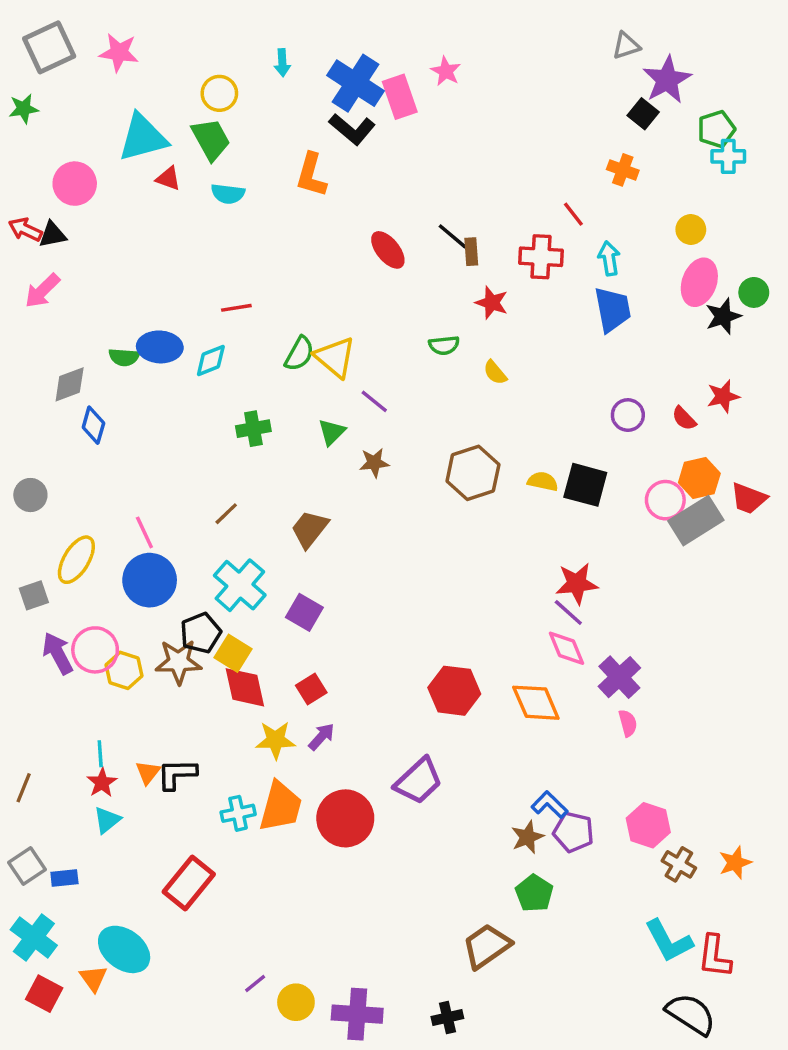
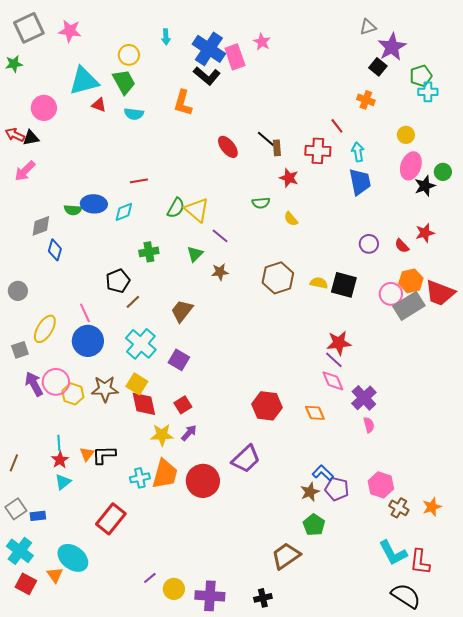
red trapezoid: (749, 498) -> (440, 293), size x1.4
black pentagon: (201, 633) -> (118, 281), moved
orange diamond: (536, 703) -> (315, 413), size x0.7

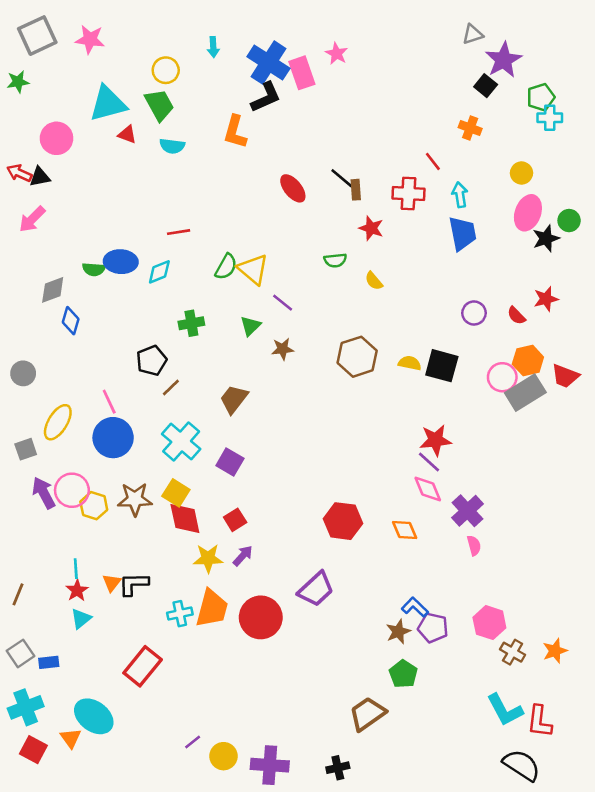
black L-shape: (207, 76) -> (266, 97), turned -64
red trapezoid: (440, 293) -> (565, 376), size x0.7
cyan cross: (20, 551) -> (26, 707), turned 32

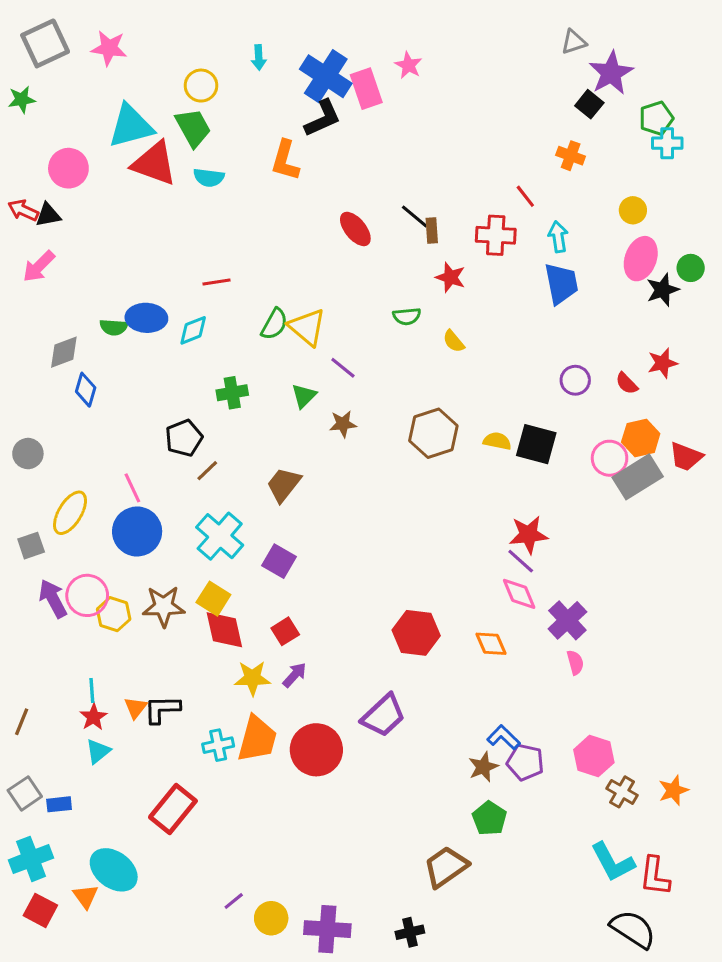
red triangle: (127, 134) -> (154, 163), size x2.0

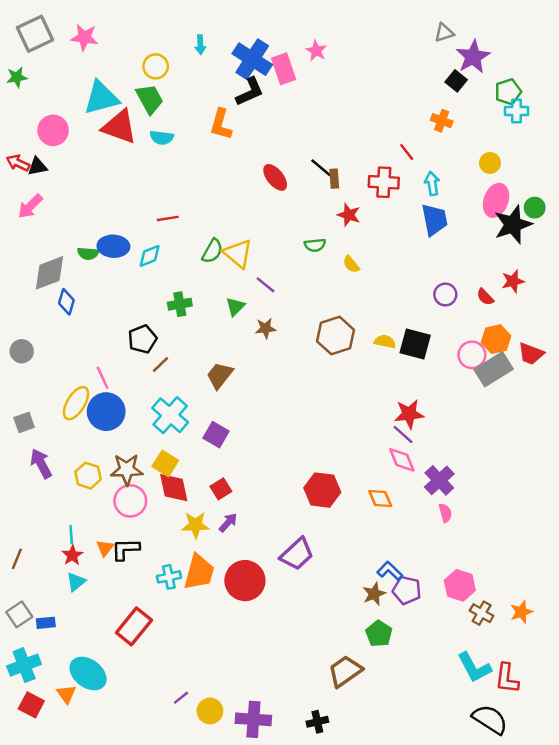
black star: (663, 290) -> (513, 224), size x1.5
gray diamond: (64, 352) -> (49, 273), size x1.4
yellow ellipse: (70, 513) -> (76, 403), moved
pink circle: (87, 595) -> (130, 501), moved

